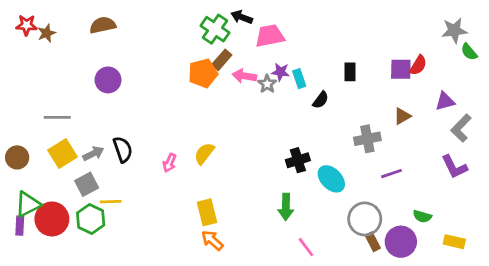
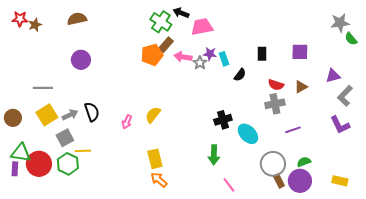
red semicircle: (418, 65) -> (276, 85), moved, turned 77
green triangle: (28, 204) -> (21, 153), turned 35
green semicircle: (422, 216) -> (304, 162), moved, turned 144

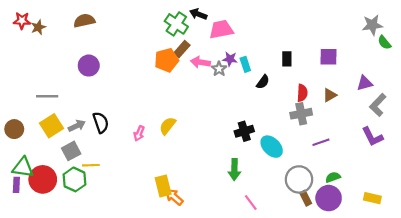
red semicircle: (276, 85) -> (302, 93), turned -105
yellow rectangle: (155, 159) -> (163, 186), moved

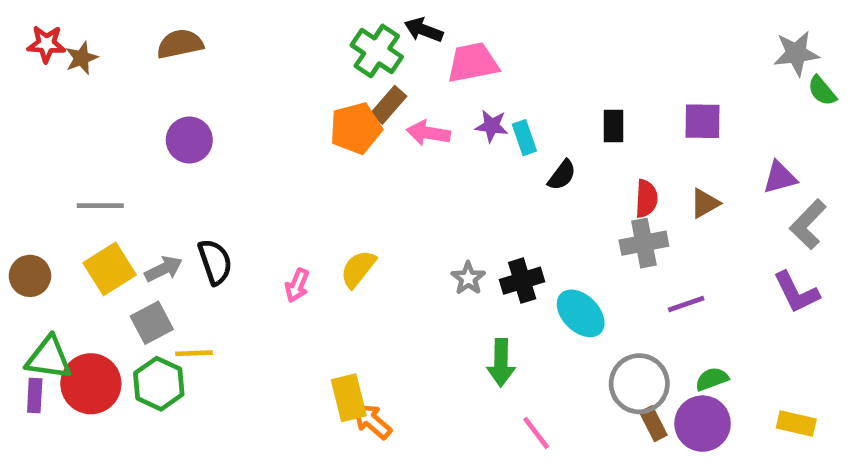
gray star: (219, 69) -> (468, 278), moved

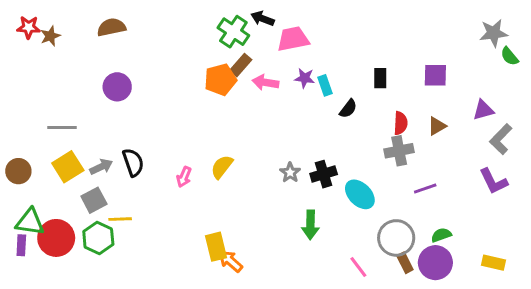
pink line: (536, 433) -> (358, 267), moved

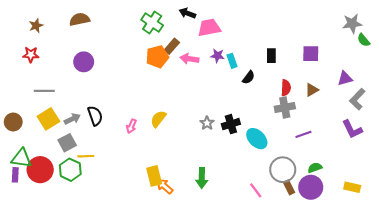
red star: (29, 27) -> (31, 55), moved
green cross: (233, 32) -> (152, 22), moved
green arrow: (310, 225) -> (202, 178), moved

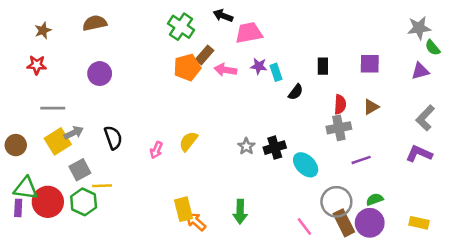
purple triangle: (345, 78) -> (420, 71), moved
gray arrow: (72, 119) -> (74, 133), moved
purple L-shape: (352, 129) -> (419, 154), turned 140
brown rectangle: (289, 187) -> (344, 223), size x1.5

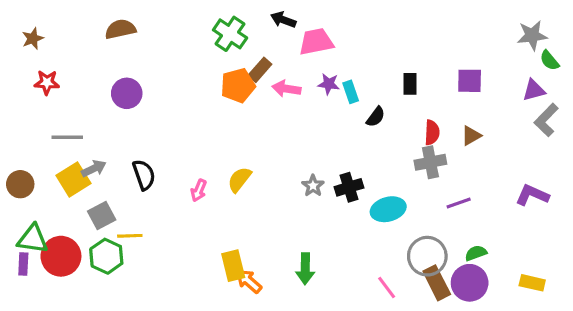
brown star: (43, 30) -> (33, 39), moved
gray L-shape: (425, 118) -> (546, 120), moved
cyan ellipse: (306, 165) -> (388, 209), turned -60

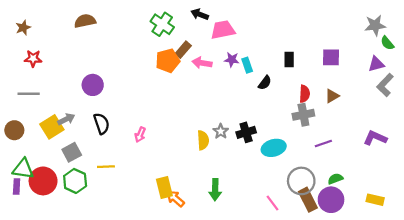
purple circle: (127, 93) -> (93, 85), moved
gray line: (67, 137) -> (29, 94), moved
yellow semicircle: (239, 179) -> (203, 140), moved, turned 138
yellow line: (130, 236) -> (106, 167), moved

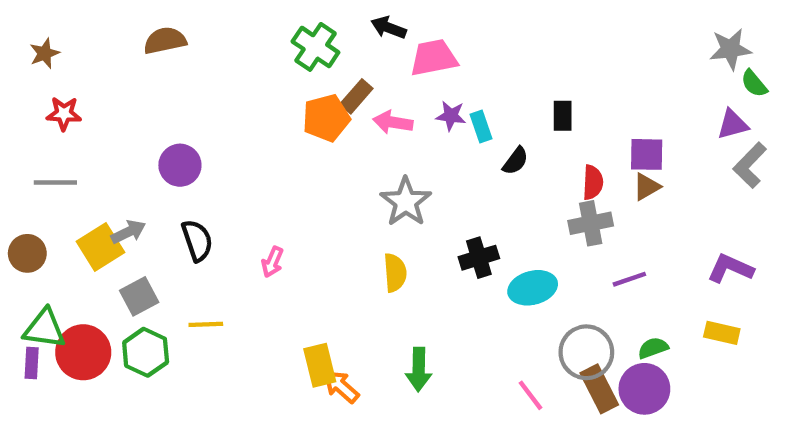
purple square: (331, 57) -> (647, 154), moved
gray star: (221, 131) -> (406, 202), moved, size x1.6
yellow rectangle: (375, 200) -> (722, 333), moved

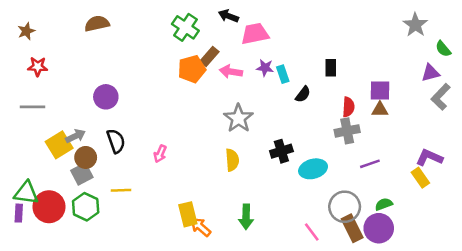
gray star: (730, 49) -> (415, 25), moved, turned -30
brown triangle: (647, 187) -> (380, 109), turned 30
brown circle: (27, 253) -> (86, 157), moved
yellow rectangle: (722, 333) -> (420, 178), moved, turned 42

